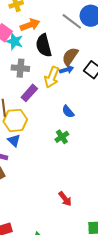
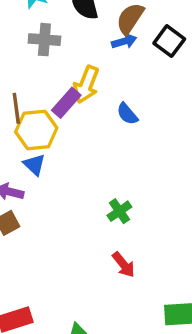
yellow arrow: (52, 77) -> (86, 84), moved
purple rectangle: (29, 93) -> (66, 103), moved
green cross: (62, 137) -> (119, 211), moved

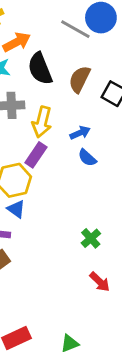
blue arrow: (124, 41) -> (80, 133), moved
yellow arrow: (86, 84) -> (42, 122), moved

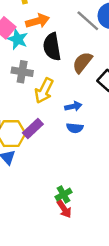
purple rectangle: (36, 155) -> (33, 128), moved
blue semicircle: (87, 158) -> (75, 128), turned -49
red arrow: (100, 282) -> (64, 209), moved

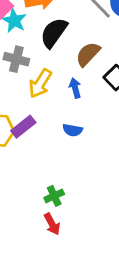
black semicircle: (52, 47) -> (54, 33), turned 40
blue arrow: (73, 106) -> (75, 88), moved, turned -98
green cross: (63, 194) -> (54, 196), moved

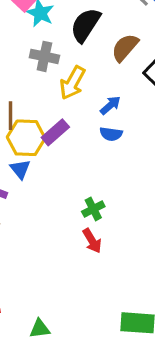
blue arrow: (75, 88) -> (110, 105), moved, turned 66

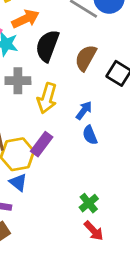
blue semicircle: (111, 134) -> (90, 135), turned 72

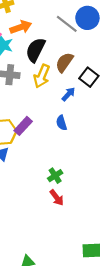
yellow arrow: (47, 98) -> (42, 76), moved
blue arrow: (84, 110) -> (68, 94), moved

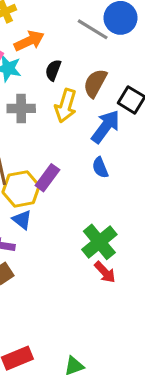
black semicircle: (36, 50) -> (53, 70), size x0.6
blue arrow: (68, 94) -> (106, 127), size x1.6
green cross: (55, 176) -> (99, 242), size x1.6

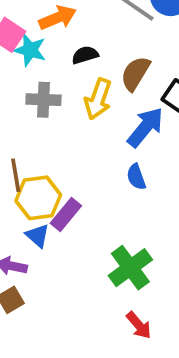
black semicircle: (53, 70) -> (85, 55), turned 50
purple rectangle: (47, 178) -> (66, 214), moved
red arrow: (105, 272) -> (139, 325), moved

